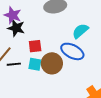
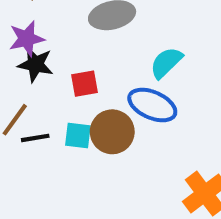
purple star: (13, 15) -> (27, 39), turned -30
red square: (35, 46) -> (85, 84), moved

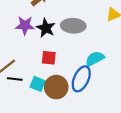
black star: (35, 64) -> (46, 28), moved
blue ellipse: (152, 105) -> (81, 79), turned 75

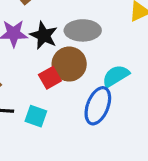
red square: (49, 58) -> (50, 78), turned -32
brown circle: (56, 87) -> (69, 64), moved

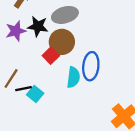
cyan semicircle: (116, 76) -> (73, 77), moved, turned 144
cyan square: (36, 116) -> (35, 94), moved, turned 35

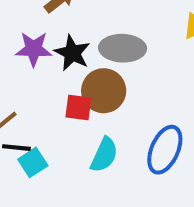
red square: (51, 56) -> (78, 108), turned 35
blue ellipse: (91, 66) -> (165, 150), moved

